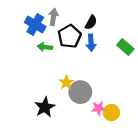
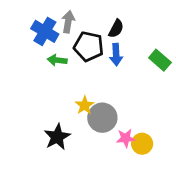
black pentagon: (70, 36) -> (89, 46), turned -30

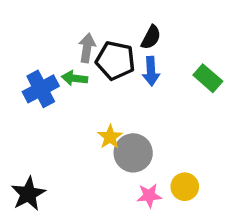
gray arrow: (68, 22) -> (87, 48), moved
blue cross: (45, 31) -> (41, 89), moved, turned 32
black star: (57, 137) -> (28, 194), moved
pink star: (126, 138) -> (149, 196), moved

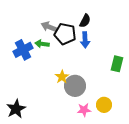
gray arrow: (87, 48) -> (49, 27), turned -77
green rectangle: (208, 78) -> (117, 64), moved, turned 63

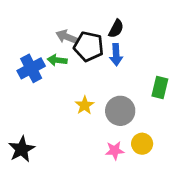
gray circle: (75, 86) -> (120, 111), moved

